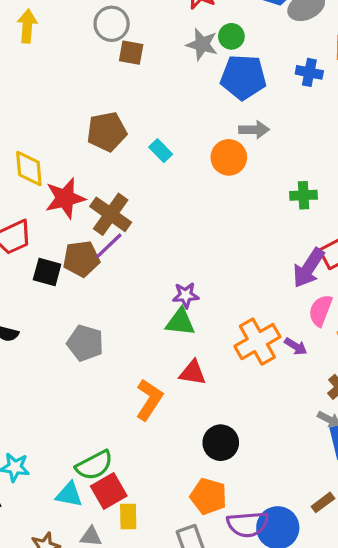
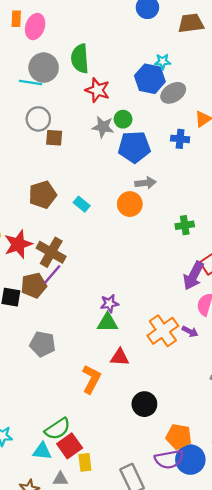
orange pentagon: (208, 496) -> (179, 437), moved

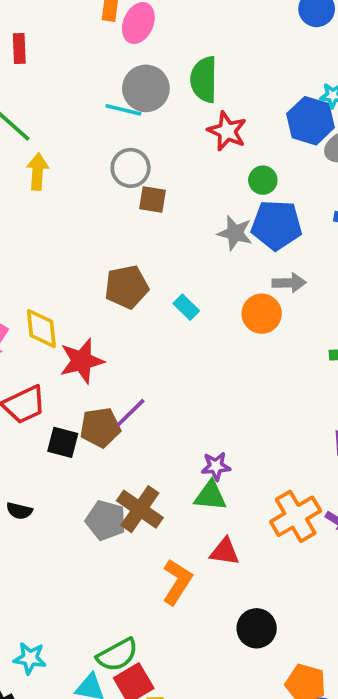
gray star: (103, 127) -> (235, 233), moved
brown cross: (51, 252) -> (140, 509), moved

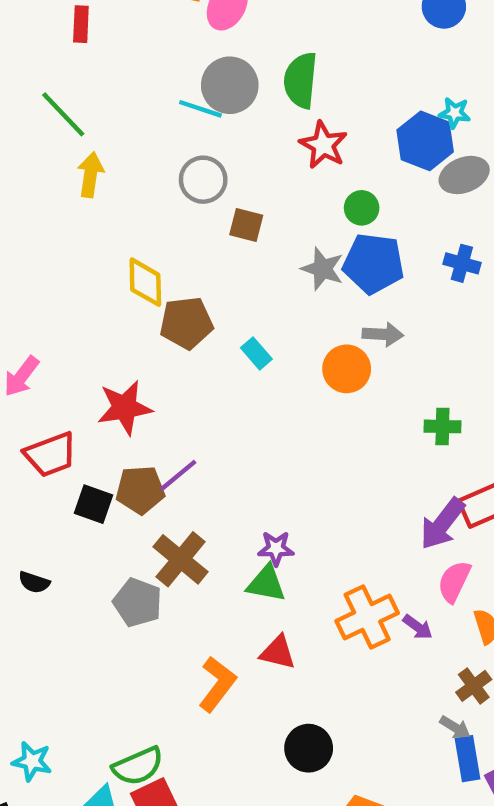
brown square: (153, 200) -> (246, 225), moved
yellow diamond: (41, 329) -> (145, 282), moved
brown cross: (140, 509) -> (181, 559), moved

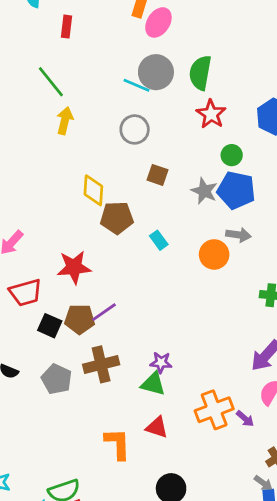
brown square: (246, 225) -> (157, 175), moved
brown cross: (181, 559) -> (101, 364), turned 32
gray pentagon: (138, 603) -> (57, 379), moved
orange L-shape: (217, 684) -> (118, 444), turned -44

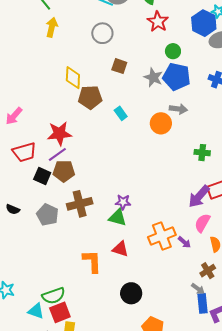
purple line: (104, 312) -> (57, 154), moved

